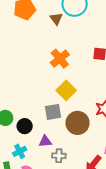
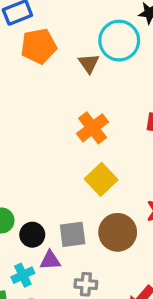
gray square: (53, 112) -> (73, 234), moved
purple triangle: (45, 141) -> (50, 260), moved

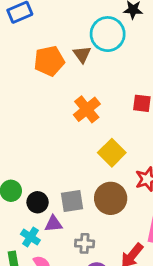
orange pentagon: (39, 46) -> (49, 61), moved
yellow square: (101, 179) -> (112, 153), moved
cyan cross: (23, 275) -> (30, 237), turned -30

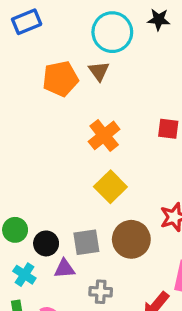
cyan circle: (108, 34) -> (112, 32), moved
yellow square: (112, 153) -> (110, 187), moved
cyan cross: (30, 237) -> (24, 275), moved

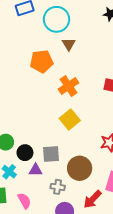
cyan circle: (112, 32) -> (56, 19), moved
orange pentagon: (61, 79) -> (42, 61), moved
brown circle: (131, 239) -> (80, 168), moved

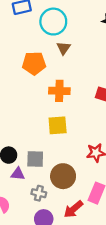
orange cross: (68, 86) -> (59, 91), turned 30
yellow square: (70, 120) -> (58, 125), turned 30

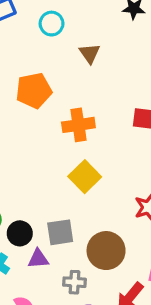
cyan circle: (53, 22) -> (52, 24), size x0.6
brown triangle: (64, 48) -> (90, 53), moved
yellow square: (58, 125) -> (85, 177), turned -30

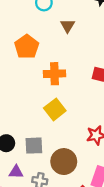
orange pentagon: (34, 90) -> (27, 47), turned -30
purple triangle: (38, 259) -> (16, 172), moved

